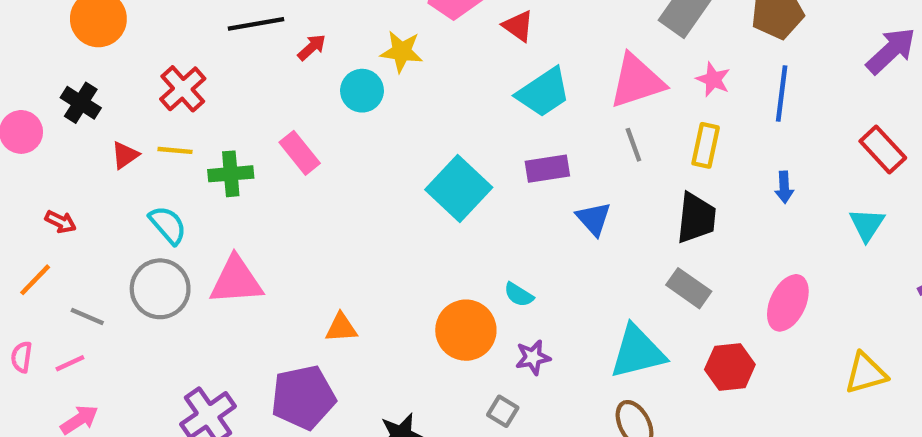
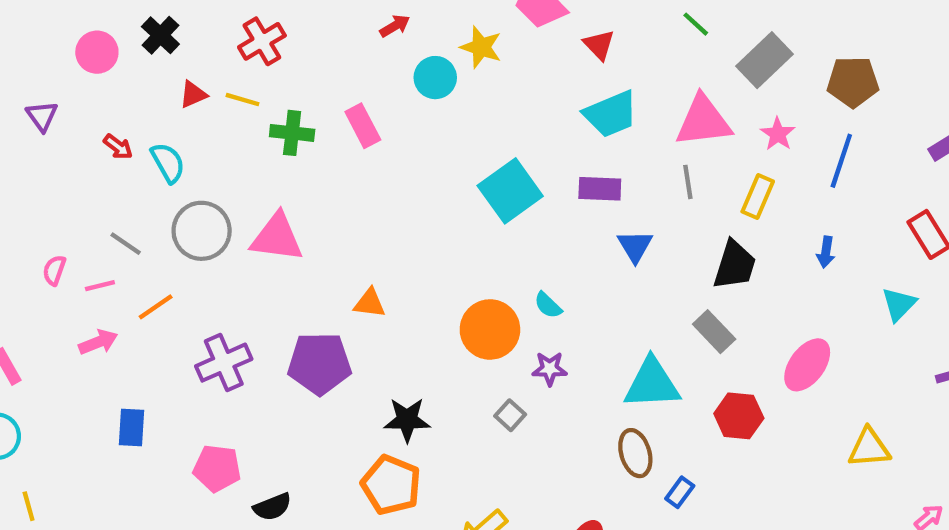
cyan semicircle: (168, 225) -> (168, 163), moved
orange line: (35, 280) -> (156, 307), moved

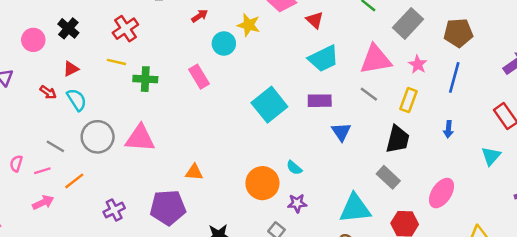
red triangle: (193, 94) -> (71, 69), moved
pink rectangle: (363, 126) -> (199, 77), moved
gray line: (688, 182) -> (369, 94), turned -42
purple cross: (224, 363) -> (114, 210), size x0.7

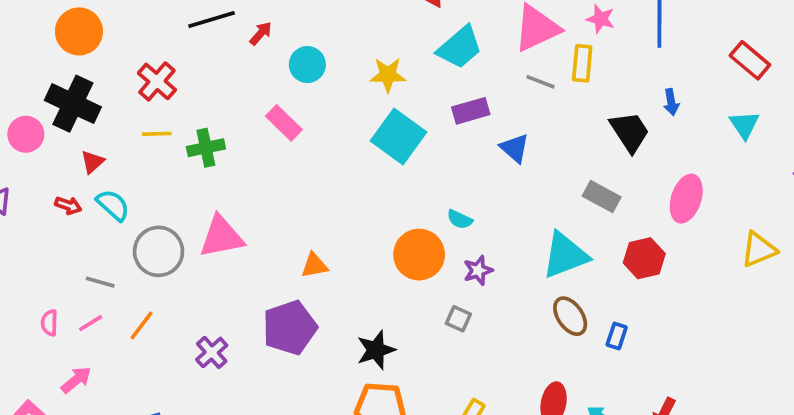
yellow star: (249, 25) -> (388, 75), moved
black cross: (68, 28) -> (73, 104), size x1.6
yellow rectangle: (408, 100) -> (582, 63), moved
black trapezoid: (398, 139) -> (630, 132), moved, turned -32
pink arrow: (43, 202) -> (76, 380), moved

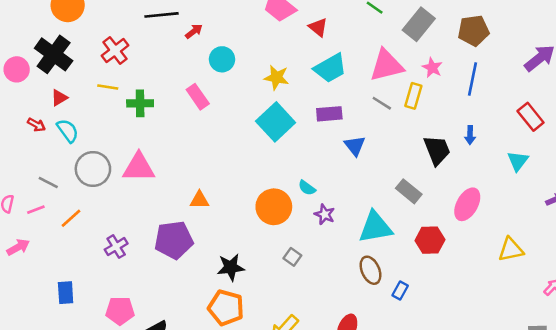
purple star: (478, 270) -> (325, 214), moved, turned 30

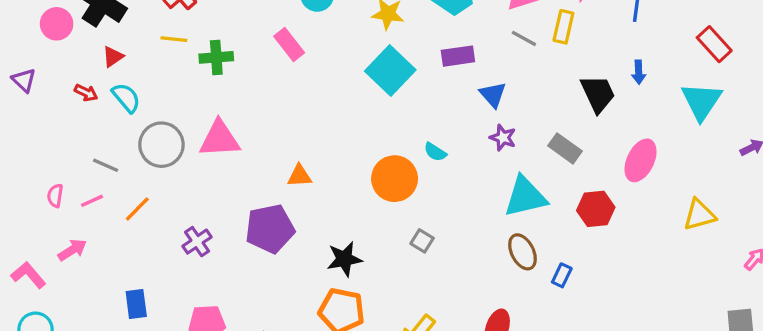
cyan triangle: (518, 161) -> (701, 101), size x1.5
purple star: (325, 214) -> (503, 138), moved

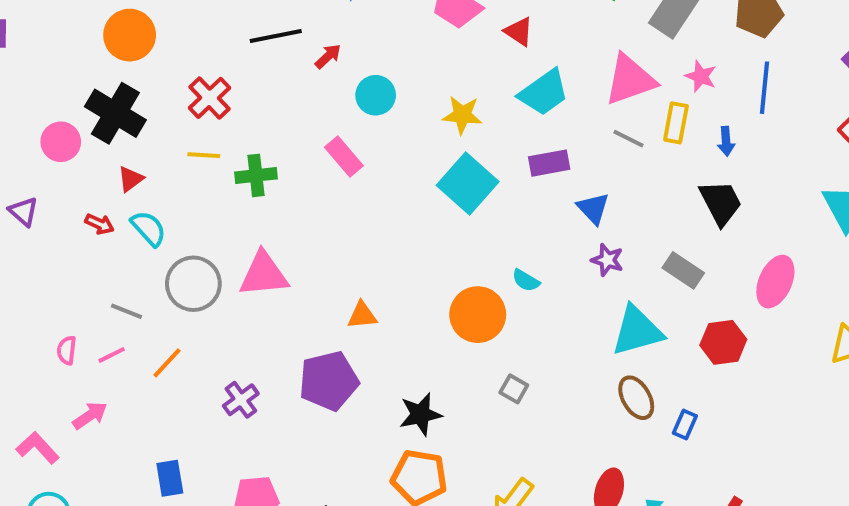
blue arrow: (639, 72) -> (726, 141), moved

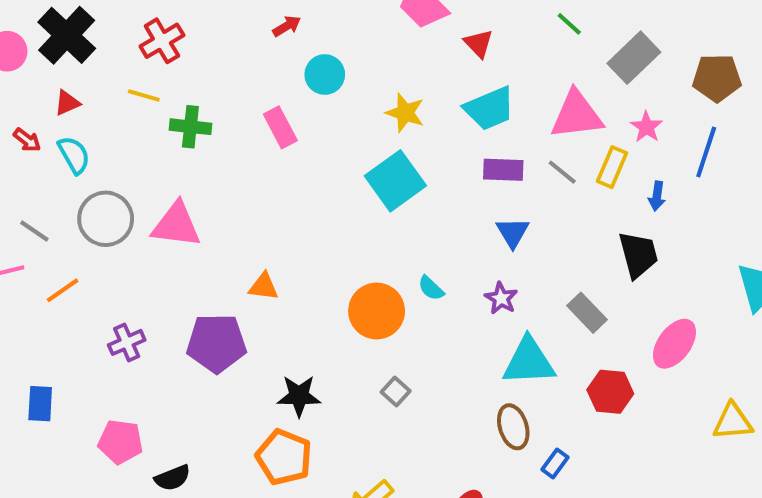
purple rectangle: (549, 163) -> (503, 170), moved
purple star: (607, 260) -> (501, 298), moved

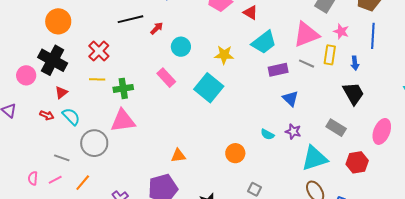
cyan square: (395, 181) -> (209, 88), moved
pink triangle: (176, 225) -> (123, 121), moved
cyan semicircle: (431, 288) -> (267, 134), moved
orange circle: (377, 311) -> (235, 153), size x0.7

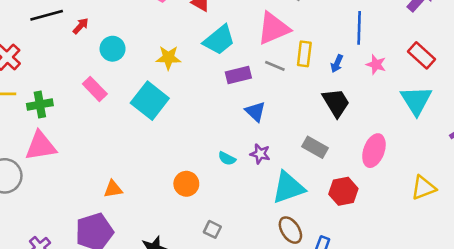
pink star: (341, 31) -> (376, 64), moved
blue arrow: (355, 63) -> (337, 64), turned 32

